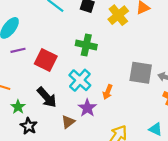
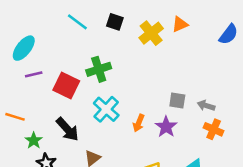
green cross: (86, 45) -> (99, 69), moved, turned -30
gray square: (141, 73) -> (177, 101), size x0.6
purple star: (87, 108) -> (166, 127), moved

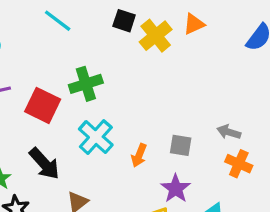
black square: (115, 22) -> (124, 21), moved
gray square: (177, 101) -> (181, 145), moved
purple star: (166, 127) -> (176, 189), moved

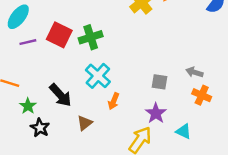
red square: (43, 105) -> (59, 35), moved
orange arrow: (139, 155) -> (114, 101), moved

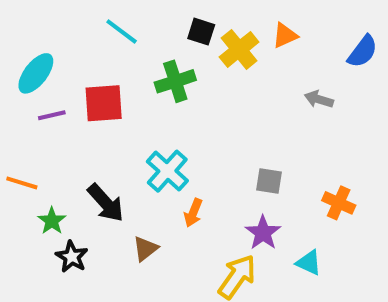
red square: (59, 35) -> (104, 103), turned -30
green cross: (91, 37) -> (175, 81), moved
gray arrow: (194, 72) -> (319, 99), moved

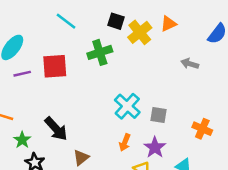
cyan cross: (167, 171) -> (127, 106), moved
orange arrow: (193, 213) -> (125, 142), moved

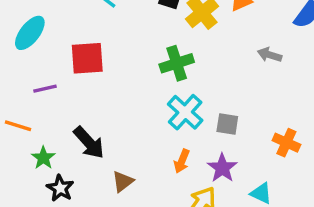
green cross: (100, 52) -> (177, 63), moved
purple line: (22, 74) -> (45, 89), moved

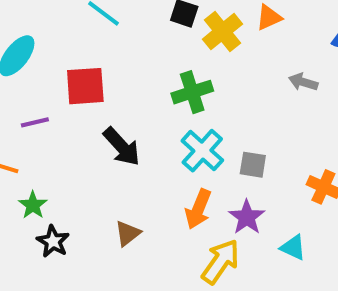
black arrow: (89, 143) -> (122, 147), moved
orange arrow: (182, 161) -> (198, 209), size x1.4

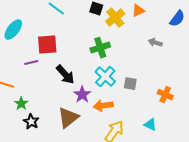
purple line: (35, 122) -> (31, 63), moved
orange arrow: (198, 209) -> (103, 106), turned 60
purple star: (247, 217) -> (82, 95), moved
brown triangle: (128, 233) -> (68, 118), size x1.6

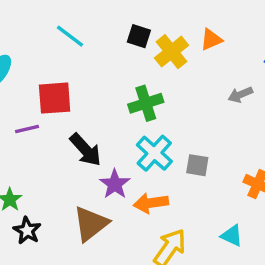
gray arrow: (155, 43) -> (240, 95), turned -40

